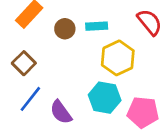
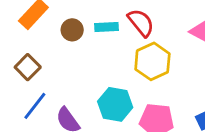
red semicircle: (150, 22) -> (141, 23), moved
yellow hexagon: (118, 58) -> (152, 61), moved

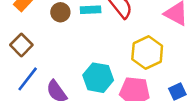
yellow hexagon: (152, 61) -> (147, 52), moved

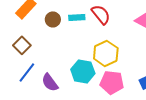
yellow hexagon: (147, 52) -> (106, 53), moved

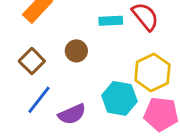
brown circle: (53, 19) -> (76, 51), moved
purple semicircle: (50, 82) -> (72, 114), turned -78

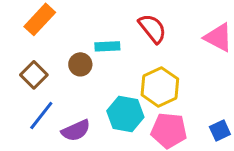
cyan rectangle: (111, 21) -> (107, 46), moved

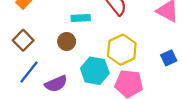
brown circle: (80, 64) -> (67, 41), moved
blue square: (220, 130) -> (169, 58), moved

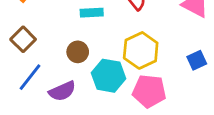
brown circle: (67, 41) -> (78, 52), moved

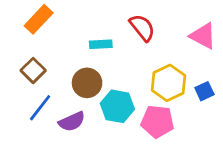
yellow hexagon: (141, 50) -> (169, 83), moved
brown circle: (78, 52) -> (87, 83), size x1.4

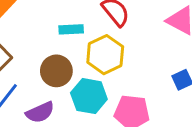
yellow hexagon: (169, 83) -> (105, 55), moved

